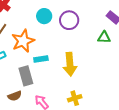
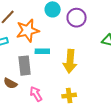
brown semicircle: (15, 96) -> (10, 83), turned 40

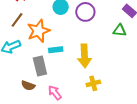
yellow cross: (69, 96) -> (93, 83), moved

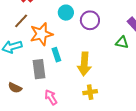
cyan rectangle: (56, 50) -> (56, 55), turned 72
brown semicircle: (28, 86) -> (15, 88), moved

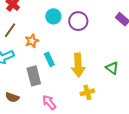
orange star: (41, 34) -> (32, 41), size x0.6
green triangle: (122, 42) -> (112, 68), moved, turned 32

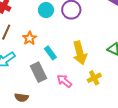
pink arrow: (49, 102) -> (64, 81), moved

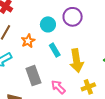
cyan circle: (46, 10) -> (48, 24), moved
cyan rectangle: (50, 53) -> (55, 50), moved

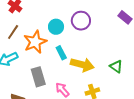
orange star: (28, 41) -> (35, 42), size x1.6
yellow arrow: (77, 61) -> (82, 65), turned -70

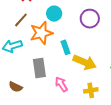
cyan circle: (56, 27) -> (54, 14), moved

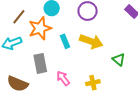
yellow arrow: (85, 62) -> (91, 41), moved
brown semicircle: (16, 87) -> (18, 84), size x1.5

